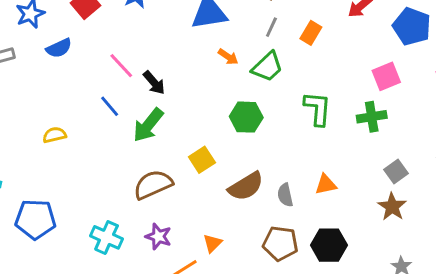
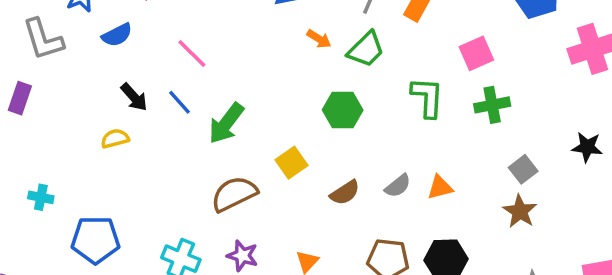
pink square: (386, 76) -> (476, 53), moved
black arrow: (154, 83) -> (134, 97), moved
brown semicircle: (246, 186) -> (345, 193), size x0.7
gray semicircle: (285, 195) -> (398, 186), moved, turned -115

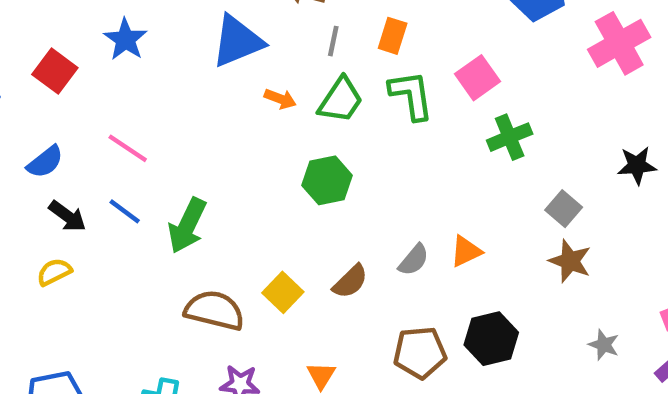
blue semicircle: (117, 35) -> (45, 162), moved
green L-shape: (427, 97) -> (411, 95), moved
yellow square: (292, 163) -> (283, 292), moved
brown semicircle: (234, 194) -> (214, 310), turned 51

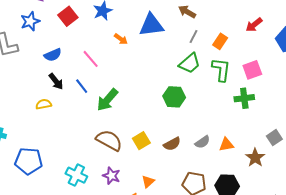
orange arrow: (280, 99) -> (121, 39), moved
green cross: (510, 137) -> (244, 98), moved
brown star: (570, 261) -> (255, 158), moved

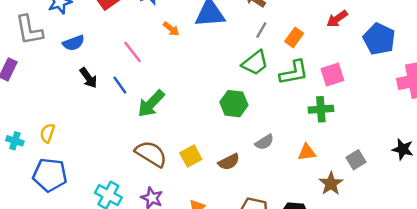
blue semicircle: (53, 55) -> (74, 43), moved
green L-shape: (221, 70) -> (294, 73), turned 70
yellow semicircle: (44, 104) -> (47, 133), moved, turned -63
gray semicircle: (202, 142) -> (264, 142), moved
orange triangle: (226, 145) -> (307, 152), moved

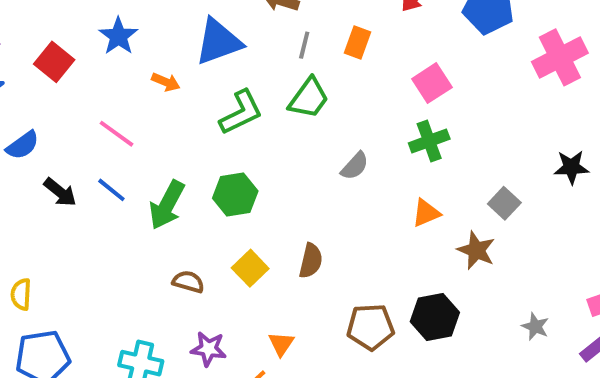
green L-shape: (294, 73) -> (241, 112), moved
green hexagon: (234, 104) -> (235, 195), moved
gray semicircle: (264, 142) -> (355, 166), moved
brown semicircle: (151, 154) -> (188, 282), size x0.6
brown semicircle: (229, 162) -> (311, 261), turned -35

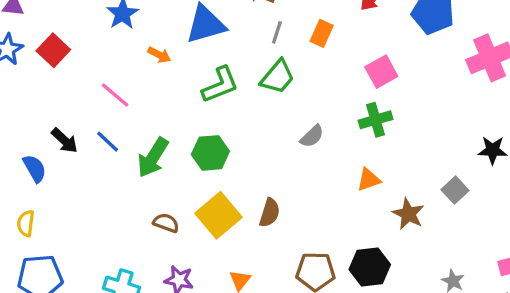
red square: (54, 62) -> (53, 50), moved
blue semicircle: (23, 145) -> (35, 168), moved, turned -88
gray square: (504, 203) -> (455, 190), moved
yellow square: (250, 268) -> (219, 215), size x1.5

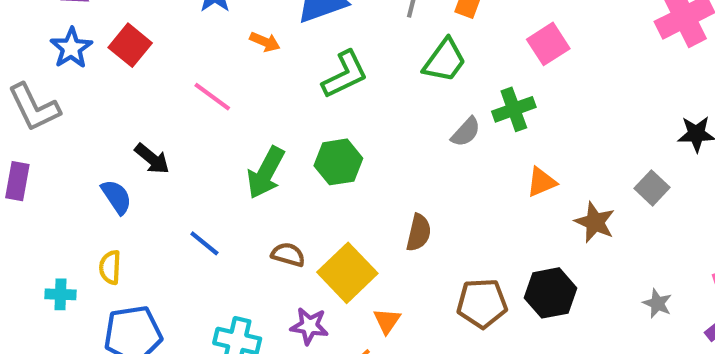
green trapezoid: (278, 77) -> (445, 61), moved
green cross: (375, 120) -> (514, 109), moved
blue line: (108, 142) -> (204, 243), moved
yellow square: (219, 215) -> (347, 273), moved

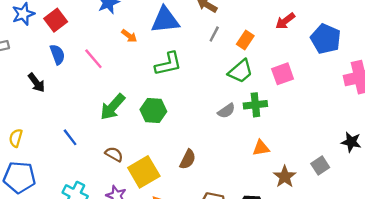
green trapezoid: (445, 61) -> (240, 71), moved
black arrow: (152, 159) -> (36, 83), moved
blue semicircle: (116, 197) -> (57, 54), moved

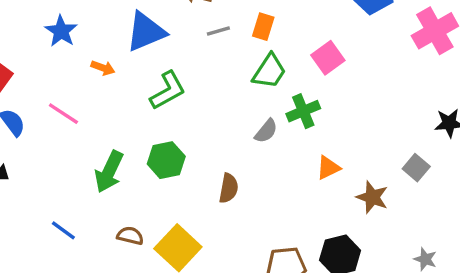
gray line: (214, 34) -> (218, 31), turned 63
brown semicircle: (188, 159) -> (229, 188), moved

